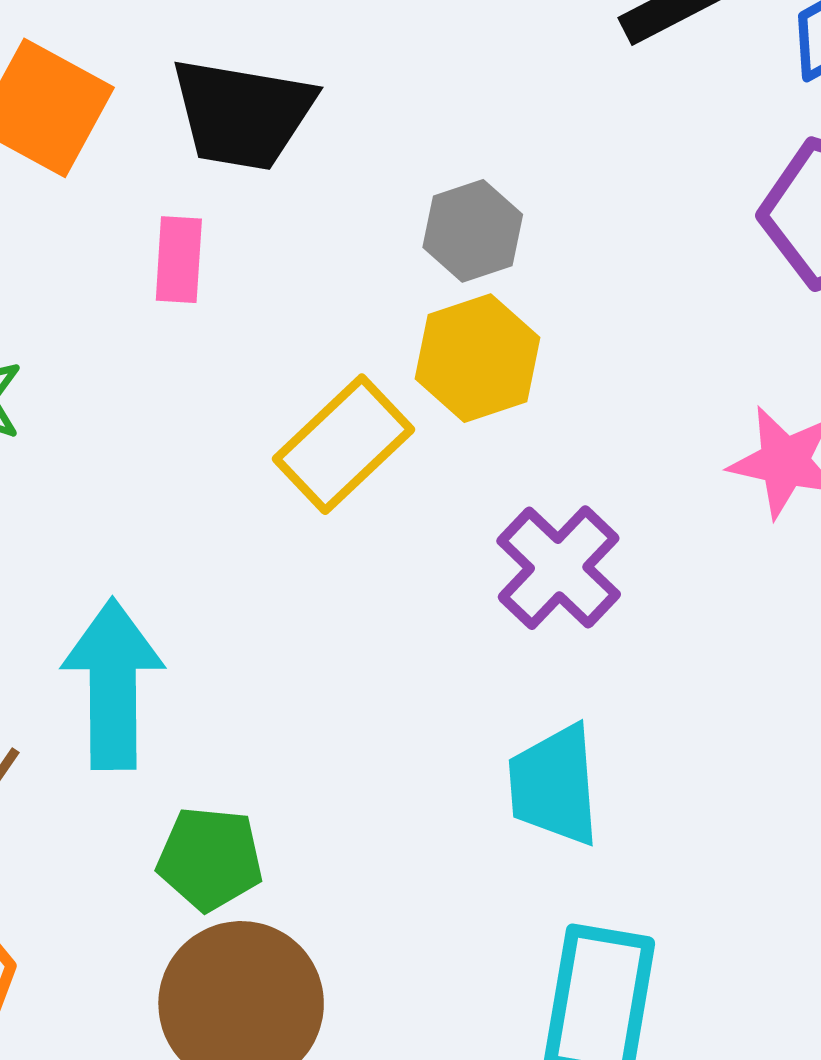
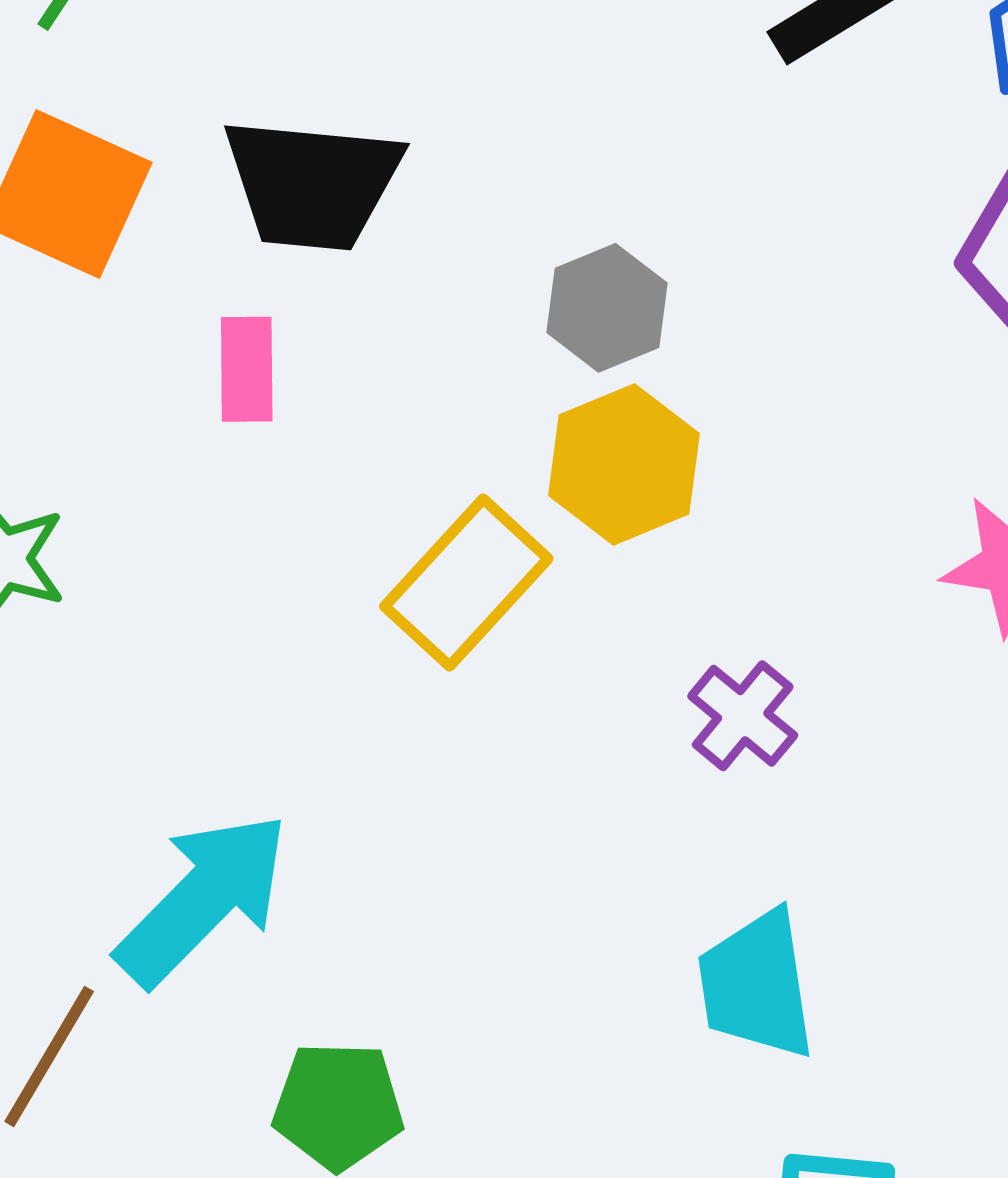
purple cross: (559, 568) -> (743, 716), size x0.7
cyan arrow: (113, 684) -> (203, 899), turned 49

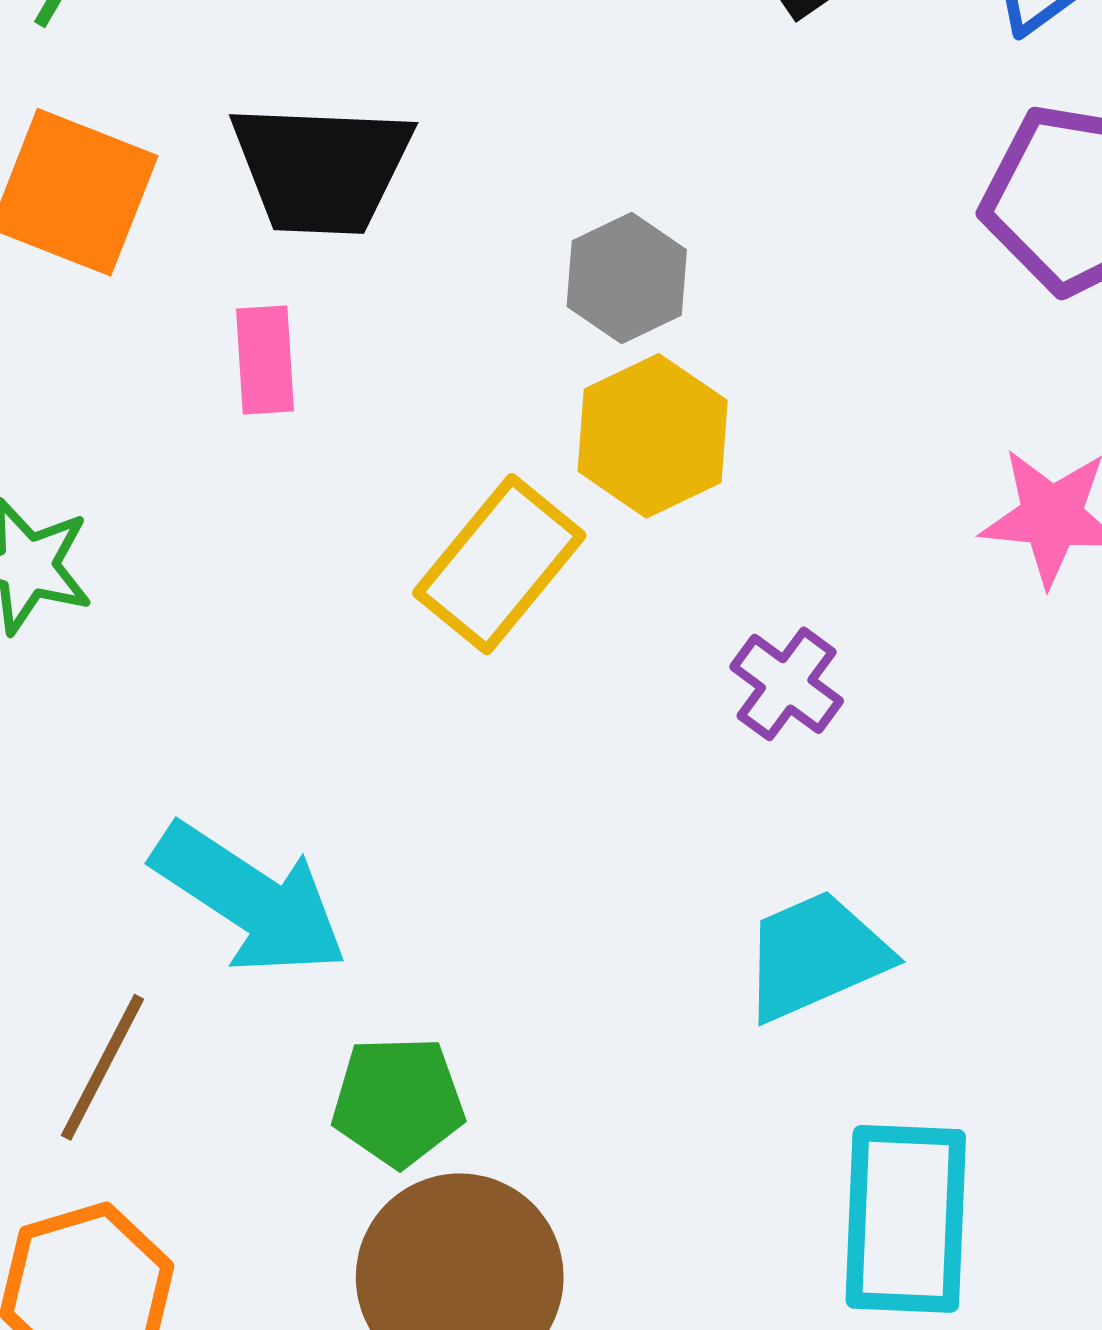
cyan arrow: (203, 899) -> (250, 899), turned 82
cyan trapezoid: (757, 985) -> (815, 956), turned 78

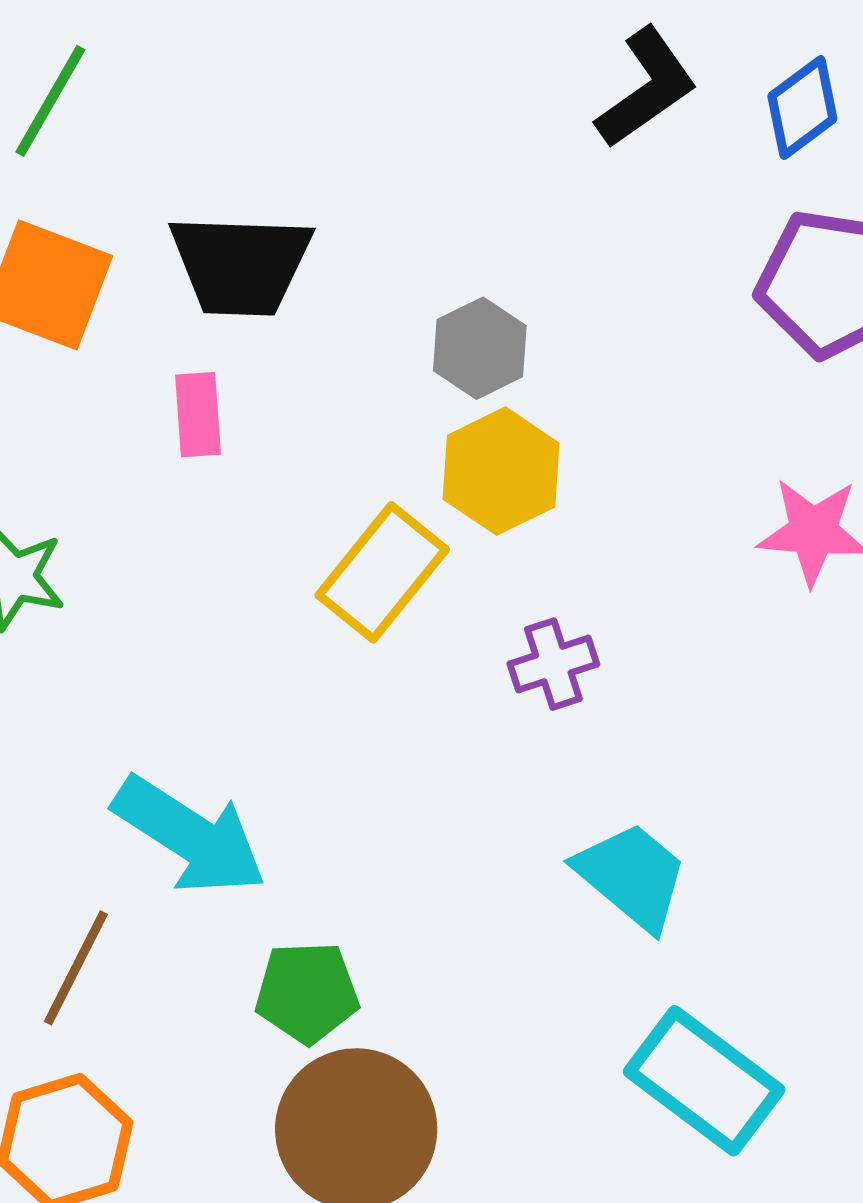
purple cross: (787, 684) -> (553, 664), moved, turned 36
cyan trapezoid: (815, 956) -> (632, 876), turned 64
cyan rectangle: (906, 1219) -> (704, 1081), turned -55

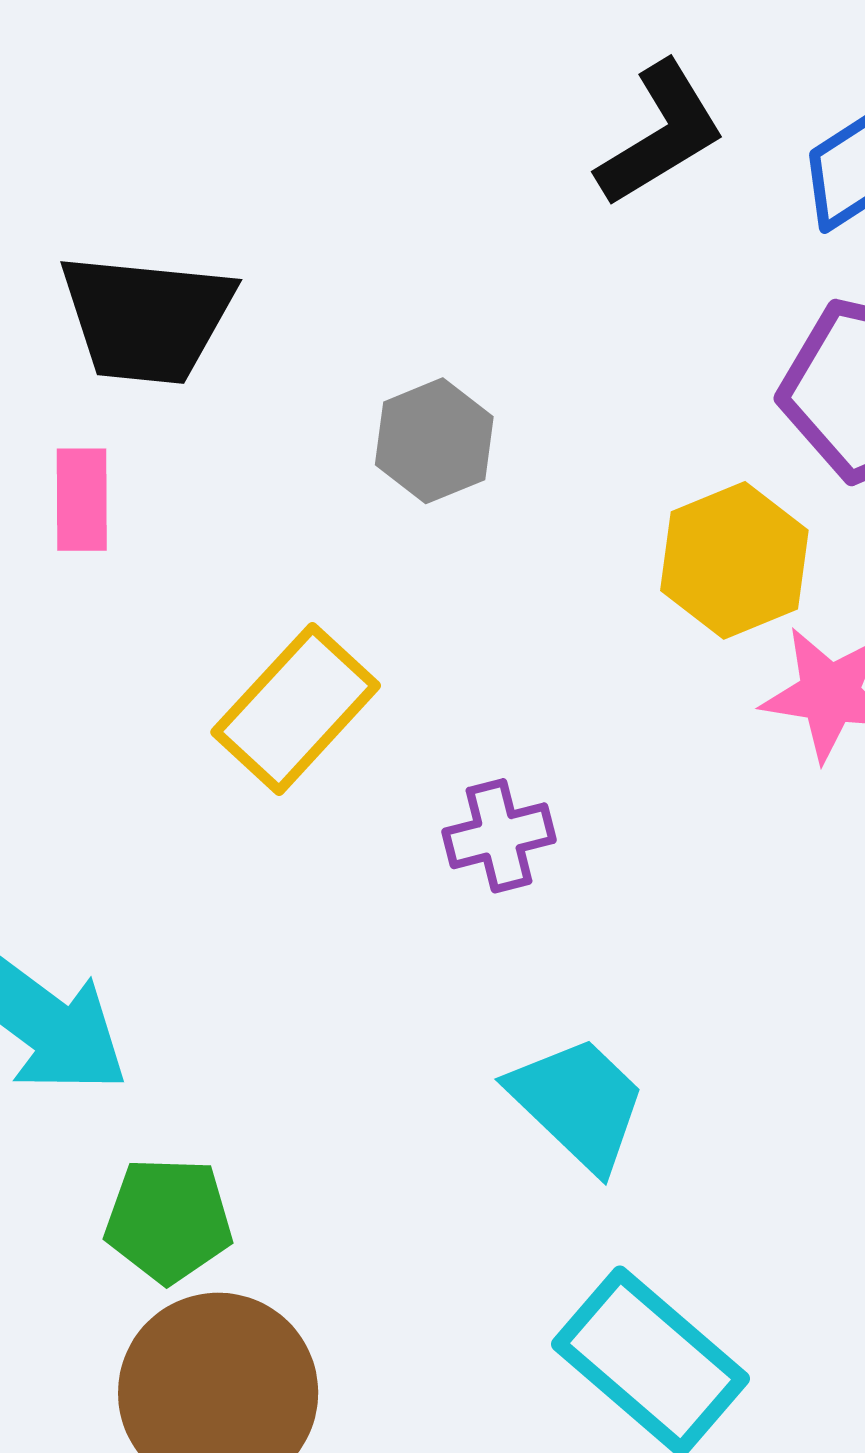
yellow hexagon: (501, 471) -> (734, 560), moved

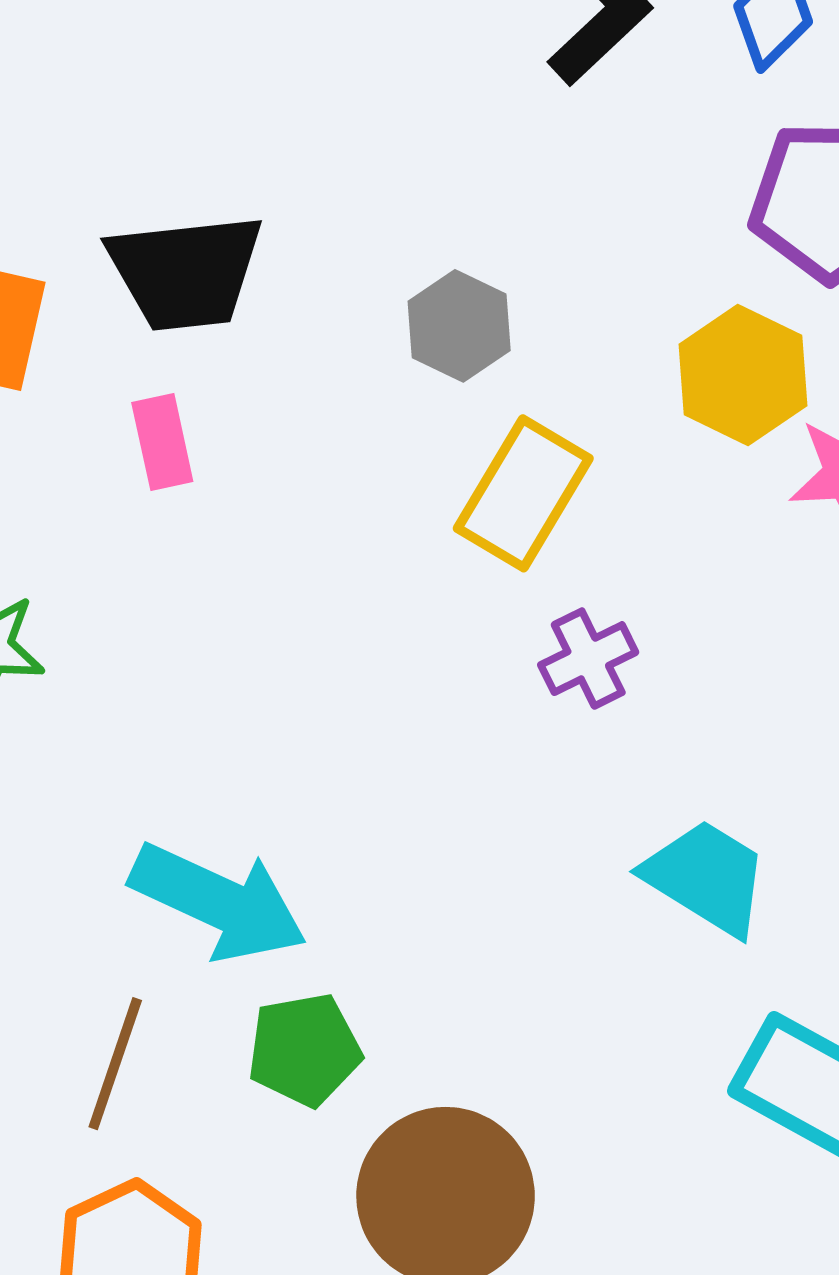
yellow rectangle: (296, 709) -> (523, 493), moved
green pentagon: (169, 1220) -> (304, 1050), moved

